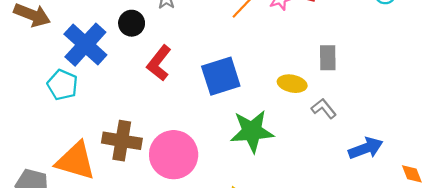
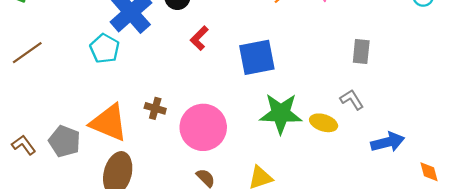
red L-shape: (159, 63) -> (199, 38), size x0.7
yellow ellipse: (292, 84) -> (324, 123), moved
brown cross: (122, 141) -> (155, 108), size x0.6

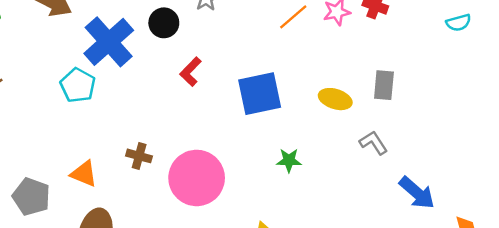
green star: (281, 114) -> (289, 160), size x0.5
orange triangle: (109, 123) -> (84, 174), size x0.6
yellow ellipse: (324, 123) -> (335, 99), moved
blue arrow: (388, 142) -> (417, 193), turned 56

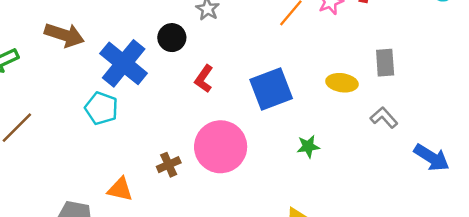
brown cross: (139, 156) -> (169, 165), turned -30
pink circle: (197, 178) -> (221, 147), moved

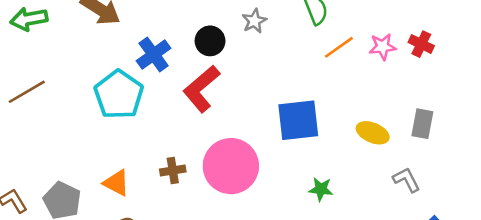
blue cross: (124, 63) -> (154, 54), size x0.7
red L-shape: (204, 79) -> (201, 89), moved, size x1.6
cyan pentagon: (101, 108) -> (119, 95), size x1.4

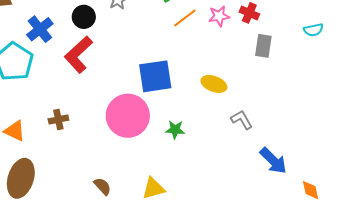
gray rectangle: (422, 124) -> (263, 46), moved
pink circle: (231, 166) -> (128, 116), moved

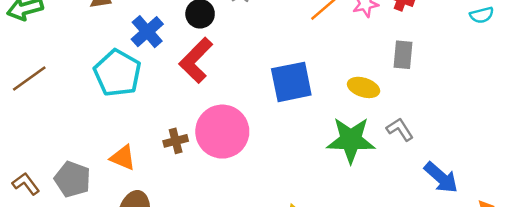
gray rectangle: (263, 46) -> (403, 55), moved
pink circle: (128, 116) -> (222, 132), moved
green star: (175, 130) -> (351, 140), moved, size x2.0

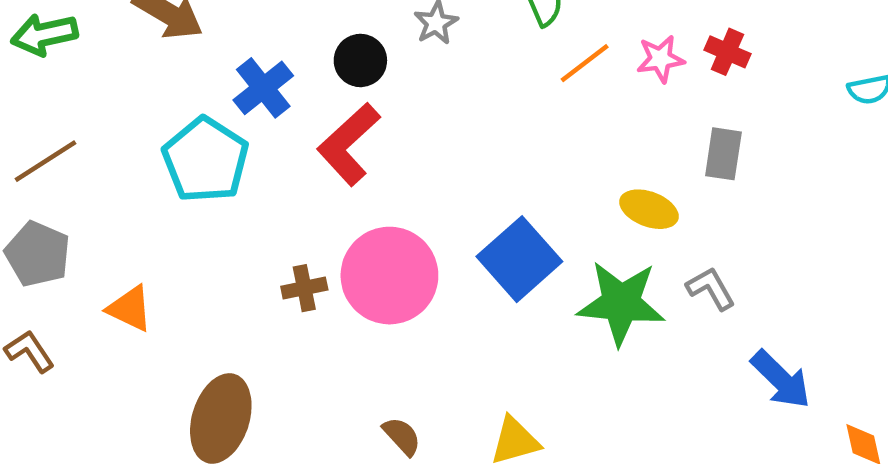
blue square: (291, 82) -> (519, 259), moved, turned -33
orange triangle: (123, 158) -> (130, 308), moved
gray pentagon: (72, 179) -> (38, 254), moved

